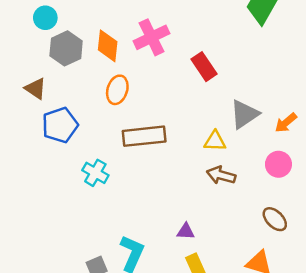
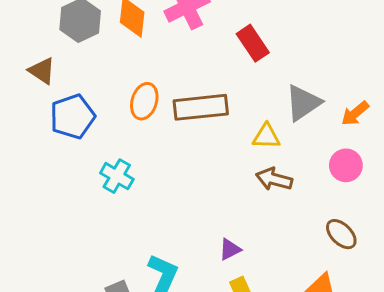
orange ellipse: (117, 90) -> (144, 101), moved
brown rectangle: (144, 136) -> (201, 107), moved
purple triangle: (186, 231) -> (230, 249), turned -30

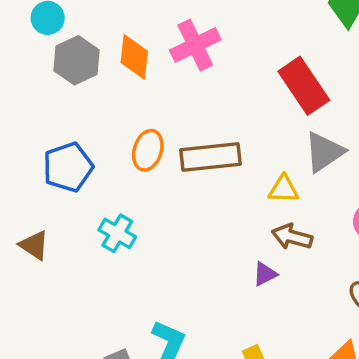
red rectangle: (253, 43) -> (304, 86), moved, size x1.4
brown triangle: (42, 71) -> (34, 245), moved
purple triangle: (230, 249) -> (265, 274), moved

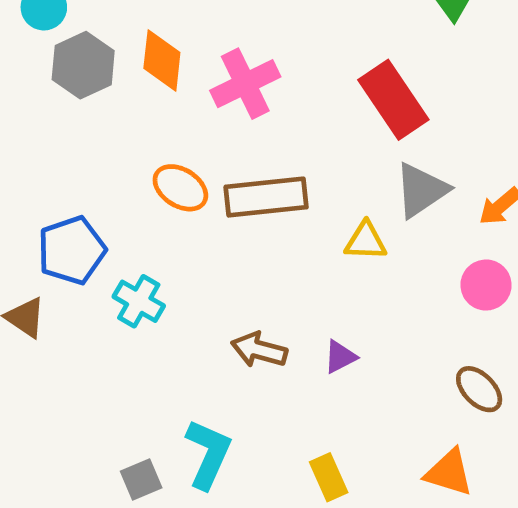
pink cross: (195, 45) -> (245, 84), moved
orange ellipse: (148, 150) -> (180, 188), turned -75
blue pentagon: (68, 167) -> (72, 250), moved
brown arrow: (292, 237) -> (259, 350), moved

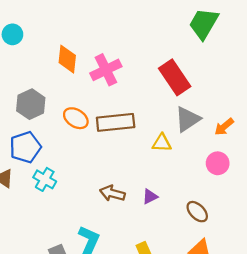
gray hexagon: (83, 65) -> (31, 104), moved
cyan cross: (139, 301) -> (45, 179), moved
brown ellipse: (479, 389) -> (197, 212), moved

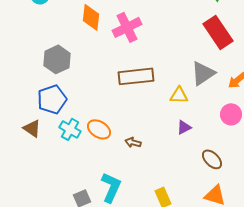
red rectangle: (175, 77) -> (218, 32), moved
orange ellipse: (76, 118) -> (99, 129), moved
brown arrow: (112, 193) -> (133, 142), size x0.7
purple triangle: (150, 197) -> (184, 127), moved

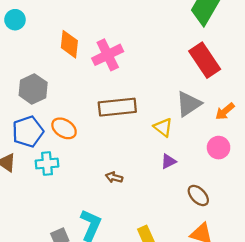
yellow triangle: (179, 95) -> (163, 127), turned 36
cyan cross: (70, 129) -> (47, 164), turned -35
orange ellipse: (99, 129) -> (64, 128), moved

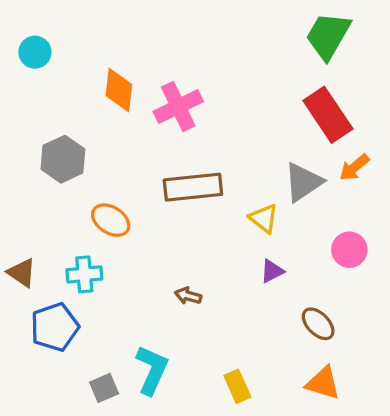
orange arrow: (225, 111) -> (354, 167), moved
blue pentagon: (28, 132) -> (55, 327), moved

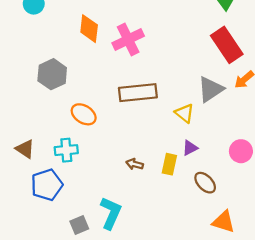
pink circle: (349, 250) -> (241, 151), moved
brown ellipse: (318, 324) -> (205, 183), moved
yellow rectangle: (237, 386) -> (169, 164), moved, turned 36

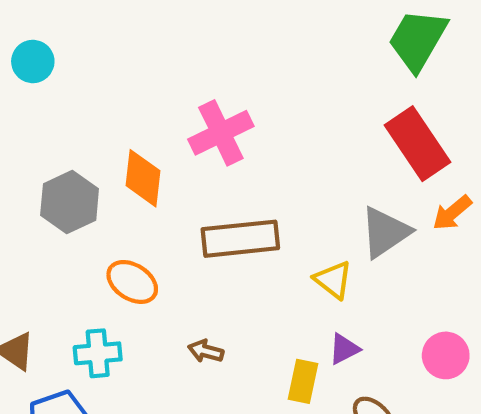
orange diamond: (89, 29) -> (143, 178), moved
brown arrow: (135, 164) -> (206, 351), moved

